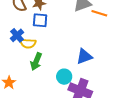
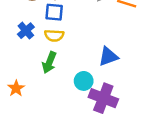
yellow semicircle: (28, 43) -> (54, 36), moved

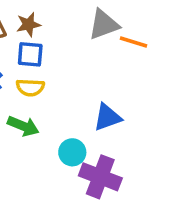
green arrow: (49, 63) -> (23, 126), turned -90

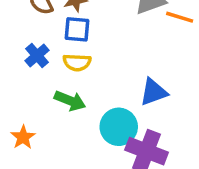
cyan circle: (72, 152) -> (119, 127), size x1.4

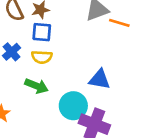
blue triangle: (154, 92) -> (100, 79), turned 30

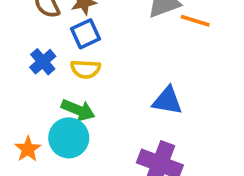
blue square: (42, 32) -> (86, 34), turned -30
cyan circle: (73, 106) -> (69, 138), moved

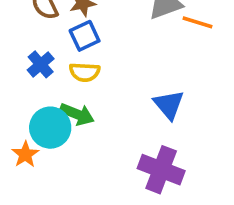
blue triangle: (167, 101) -> (169, 105), turned 40
cyan circle: (69, 138) -> (50, 128), moved

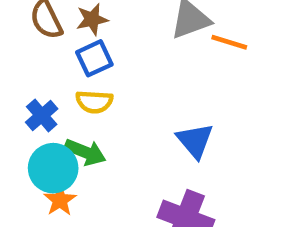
blue cross: (41, 64) -> (42, 115), moved
orange star: (25, 154) -> (60, 200), moved

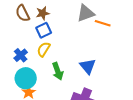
yellow semicircle: (94, 102) -> (44, 49), turned 119
green arrow: (85, 152) -> (58, 71), moved, turned 48

